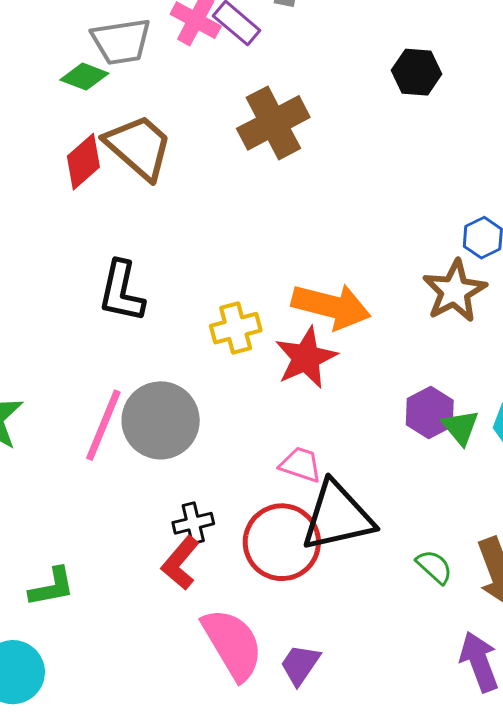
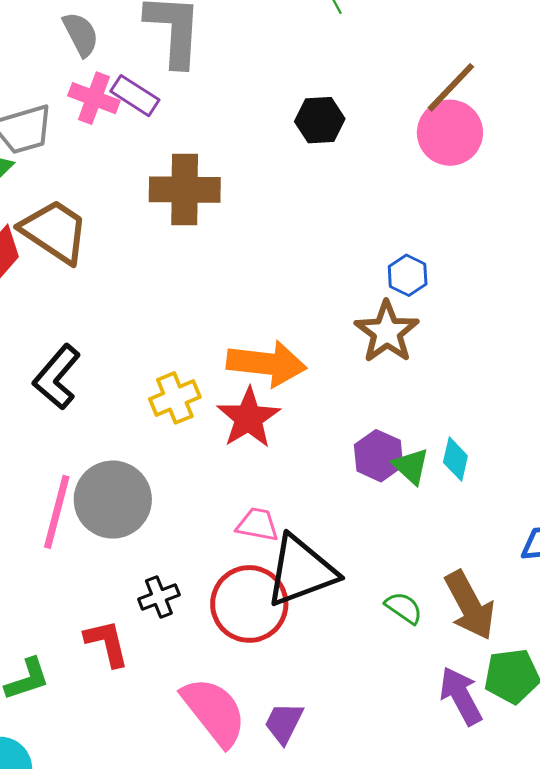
brown cross: (273, 123) -> (185, 190), turned 36
black L-shape: (121, 291) -> (57, 377), turned 36
red L-shape: (180, 563) -> (107, 643), moved, turned 134

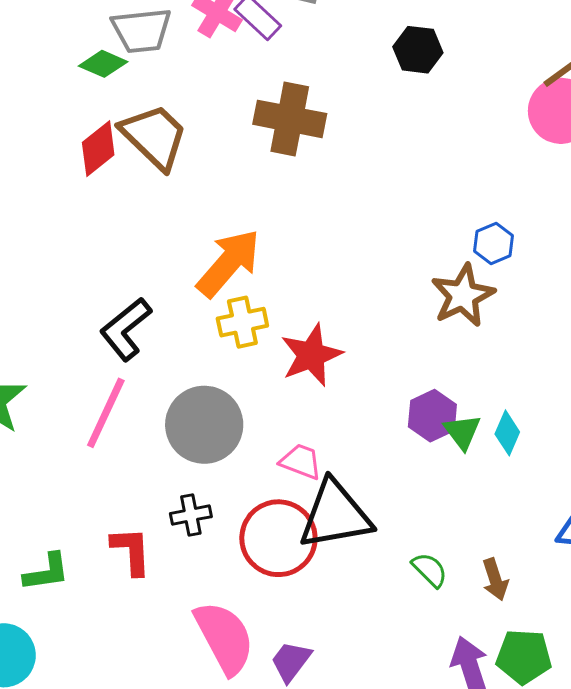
black hexagon: (320, 120) -> (418, 50), moved
orange arrow: (267, 364) -> (229, 263), moved, turned -66
black L-shape: (57, 377) -> (126, 329), moved
gray circle: (113, 500) -> (204, 425), moved
brown arrow: (470, 605) -> (495, 579), size x0.6

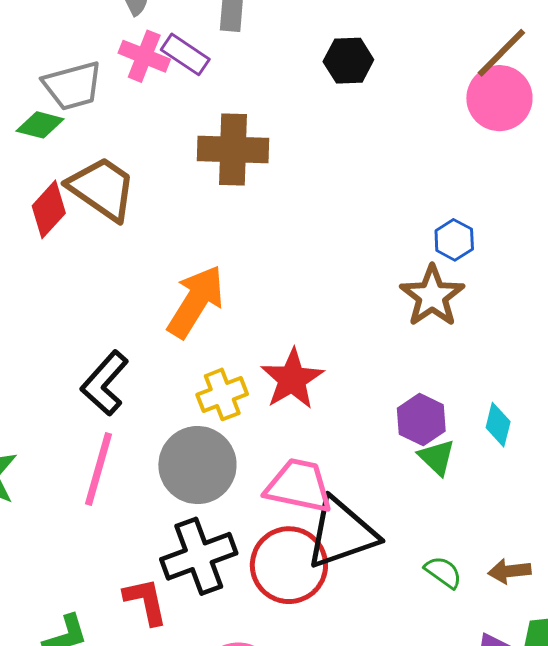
yellow cross: (242, 322) -> (222, 394), moved
green triangle: (462, 432) -> (437, 457), moved
pink trapezoid: (301, 462) -> (299, 486), size x1.6
black cross: (191, 515) -> (199, 556), size x1.8
brown arrow: (495, 579) -> (509, 571), turned 111

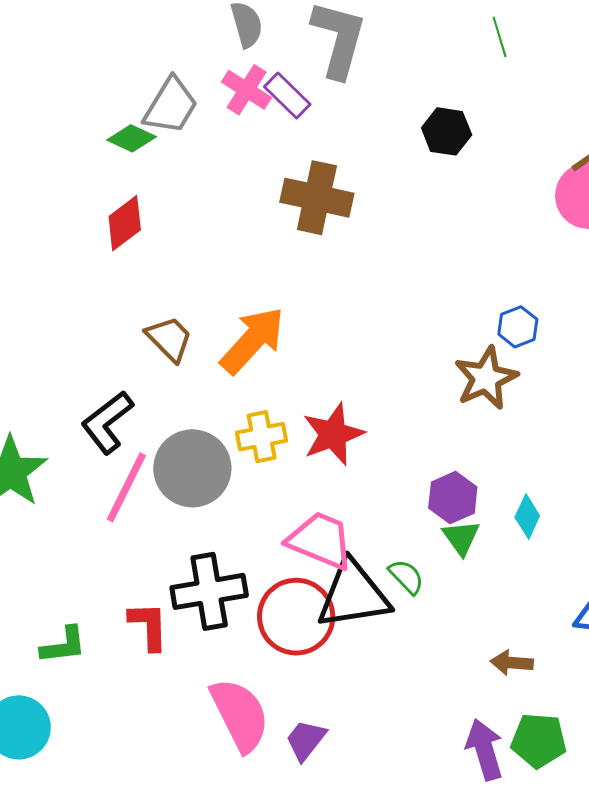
gray trapezoid: (73, 86) -> (171, 106), turned -54
brown trapezoid: (102, 189) -> (169, 339), moved, size x0.7
black L-shape: (105, 383) -> (107, 422), moved
gray circle: (197, 465) -> (192, 468), moved
green semicircle: (443, 572) -> (406, 577), moved

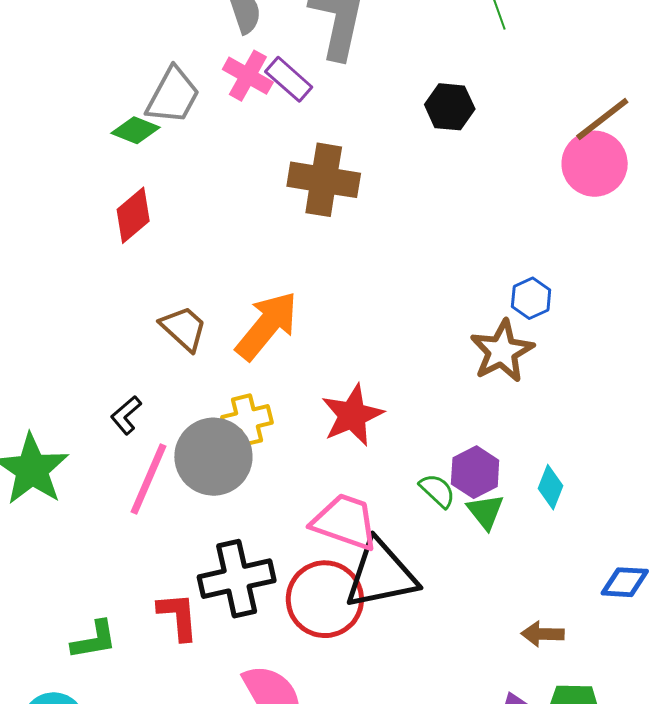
black L-shape: (107, 422) -> (126, 415), size x0.6
yellow cross: (262, 437) -> (247, 420), moved
green semicircle: (406, 577) -> (437, 491), moved

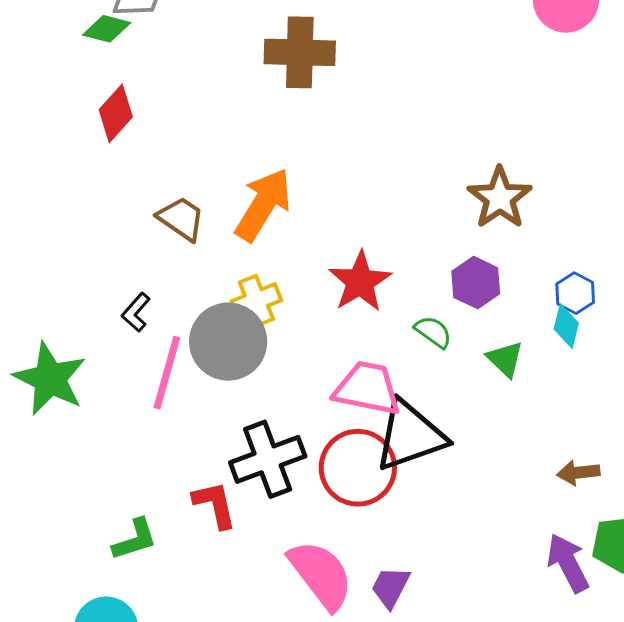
blue hexagon: (531, 298) -> (575, 293), moved
purple hexagon: (475, 472) -> (476, 283), moved
green semicircle: (437, 491) -> (433, 332), moved

